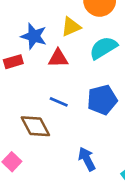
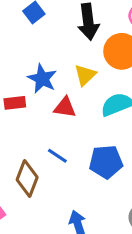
yellow triangle: (71, 27) -> (85, 75), turned -30
brown diamond: (35, 126) -> (27, 178), turned 40

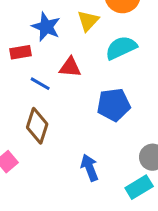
red triangle: (65, 107) -> (70, 67), moved
blue line: (57, 156) -> (40, 84), moved

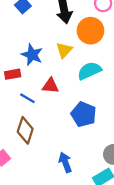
blue pentagon: (114, 105) -> (84, 114), turned 30

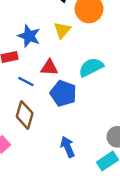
cyan semicircle: (89, 71) -> (91, 67), moved
blue pentagon: (84, 114) -> (63, 93), moved

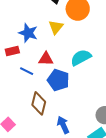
brown diamond: (25, 115) -> (39, 103), moved

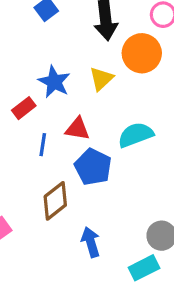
red rectangle: (12, 51) -> (24, 108), turned -32
blue line: (27, 71) -> (43, 145), turned 64
brown diamond: (39, 103) -> (55, 201), turned 30

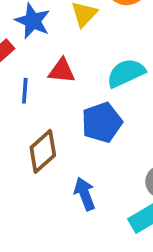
blue pentagon: (93, 167) -> (102, 122), moved, turned 30

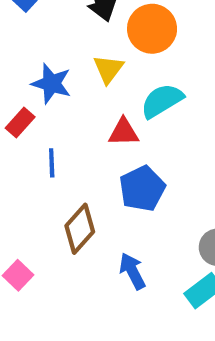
red triangle: (62, 71) -> (124, 132), moved
cyan semicircle: (126, 73) -> (162, 101), moved

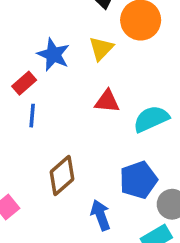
cyan semicircle: (162, 101) -> (151, 119), moved
blue line: (52, 163) -> (32, 116), moved
blue pentagon: (142, 189) -> (138, 180), moved

